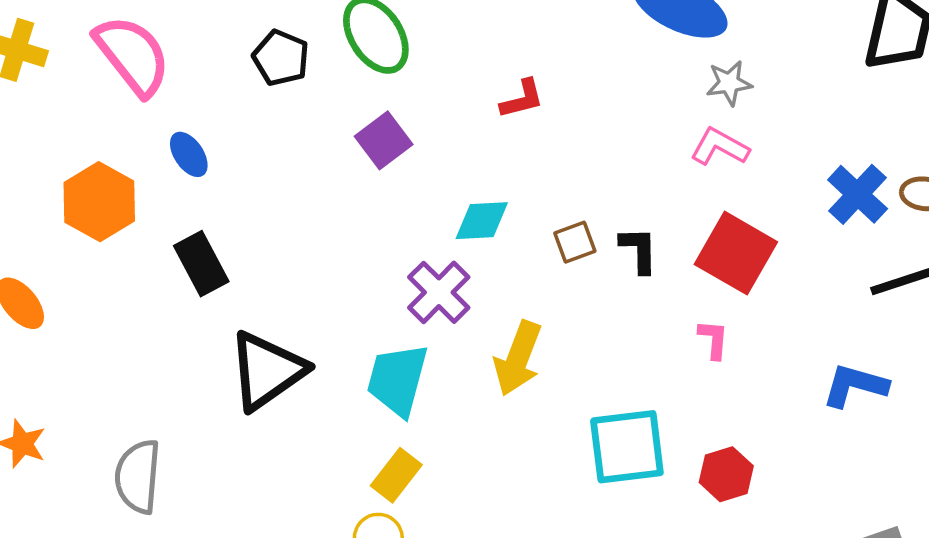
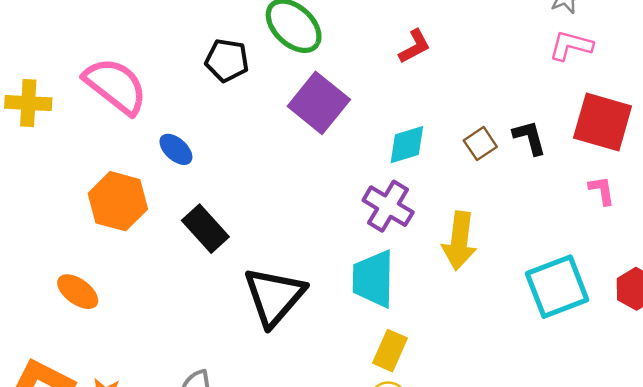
purple square: (384, 140) -> (319, 103), size x1.4

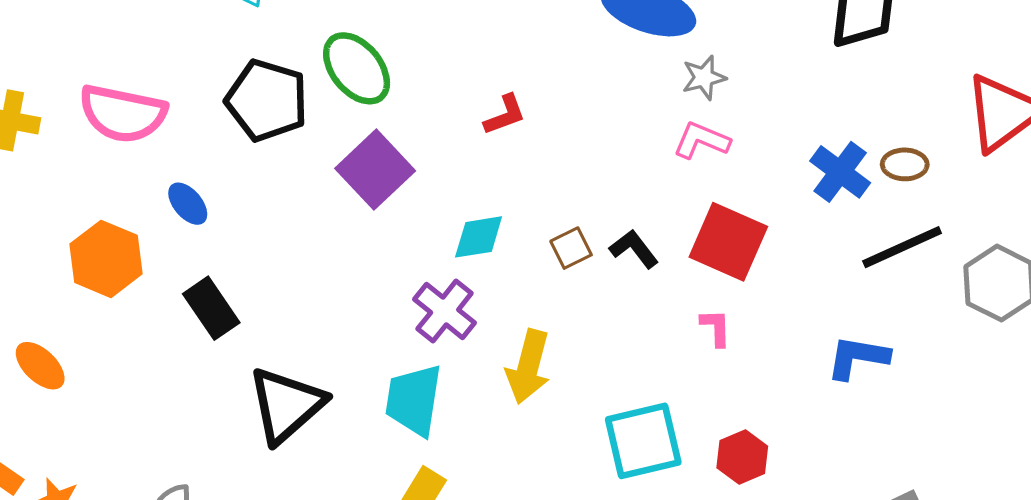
black pentagon: (227, 60) -> (267, 100), size x1.5
pink semicircle: (116, 86) -> (123, 114), turned 146
black L-shape: (530, 138) -> (634, 249), turned -30

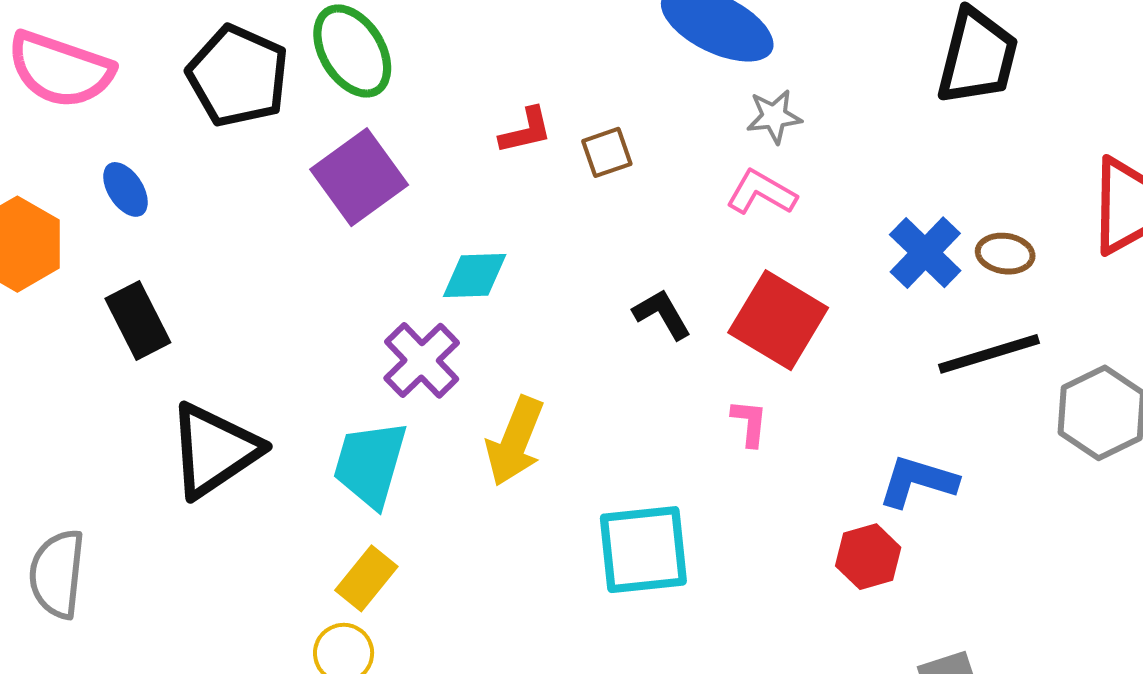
brown square: (571, 248) -> (607, 152), moved
red hexagon: (742, 457) -> (868, 557), moved

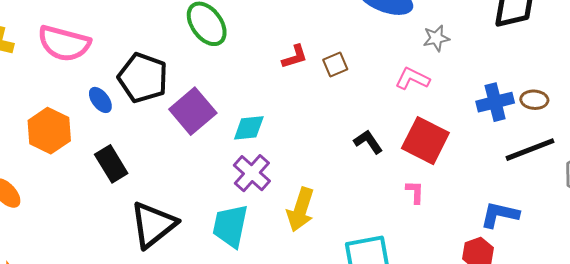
black pentagon: (238, 76) -> (143, 78), moved
gray star: (774, 116) -> (436, 38), moved
purple square: (359, 177) -> (193, 111), moved
blue cross: (925, 253) -> (495, 102), turned 36
cyan diamond: (475, 275) -> (249, 128), moved

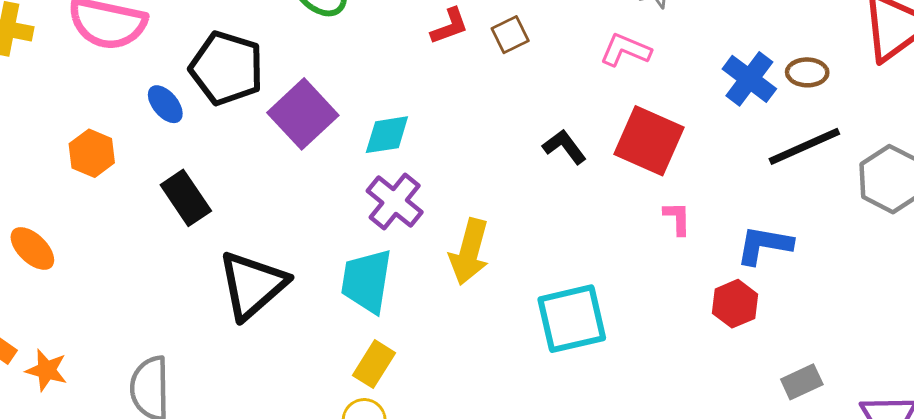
blue cross: (495, 102) -> (749, 79), turned -36
orange hexagon: (49, 131) -> (92, 153), size x0.7
pink L-shape: (415, 192) -> (677, 218), moved

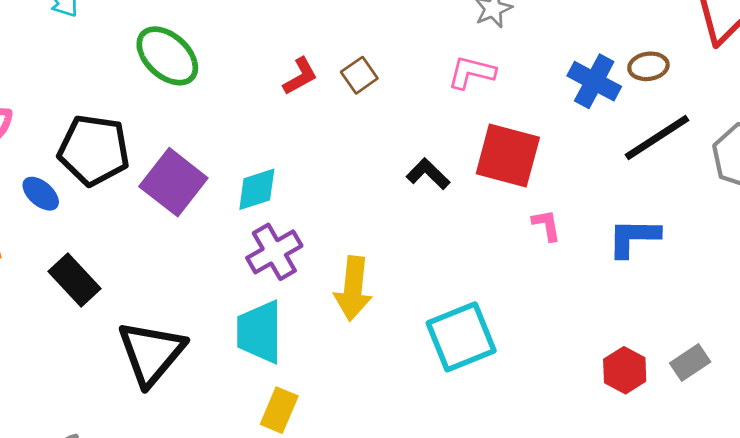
purple cross: (395, 201) -> (274, 252), turned 30
red hexagon: (735, 304) -> (625, 370), moved

